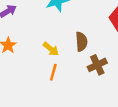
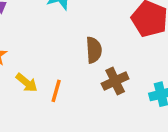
yellow arrow: (51, 49) -> (27, 83), moved

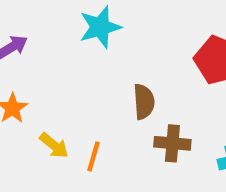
brown cross: (115, 81) -> (172, 143), turned 30

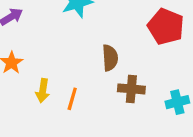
yellow arrow: (54, 145) -> (43, 91), turned 60

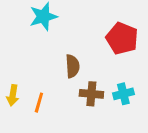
cyan cross: (177, 102) -> (123, 94), moved

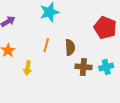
orange line: (39, 103) -> (46, 45), moved

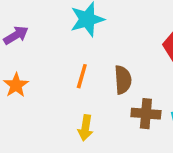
yellow arrow: (28, 68) -> (85, 128), moved

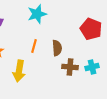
yellow arrow: (85, 128) -> (19, 71), moved, size x1.5

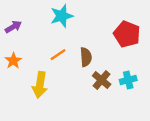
orange line: (34, 46) -> (58, 55), turned 40
brown cross: (70, 67) -> (102, 80), turned 35

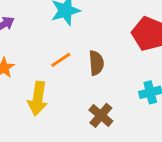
brown cross: (102, 80) -> (101, 115), moved

